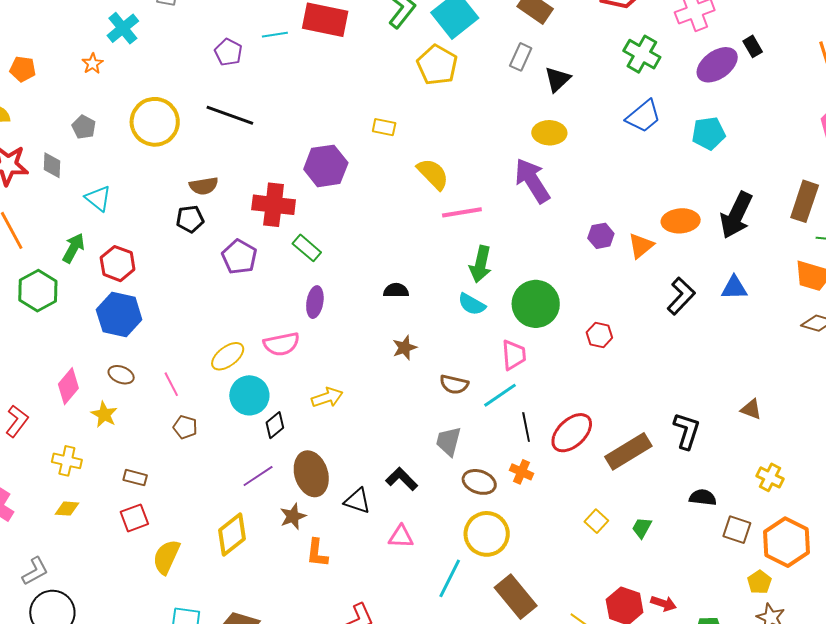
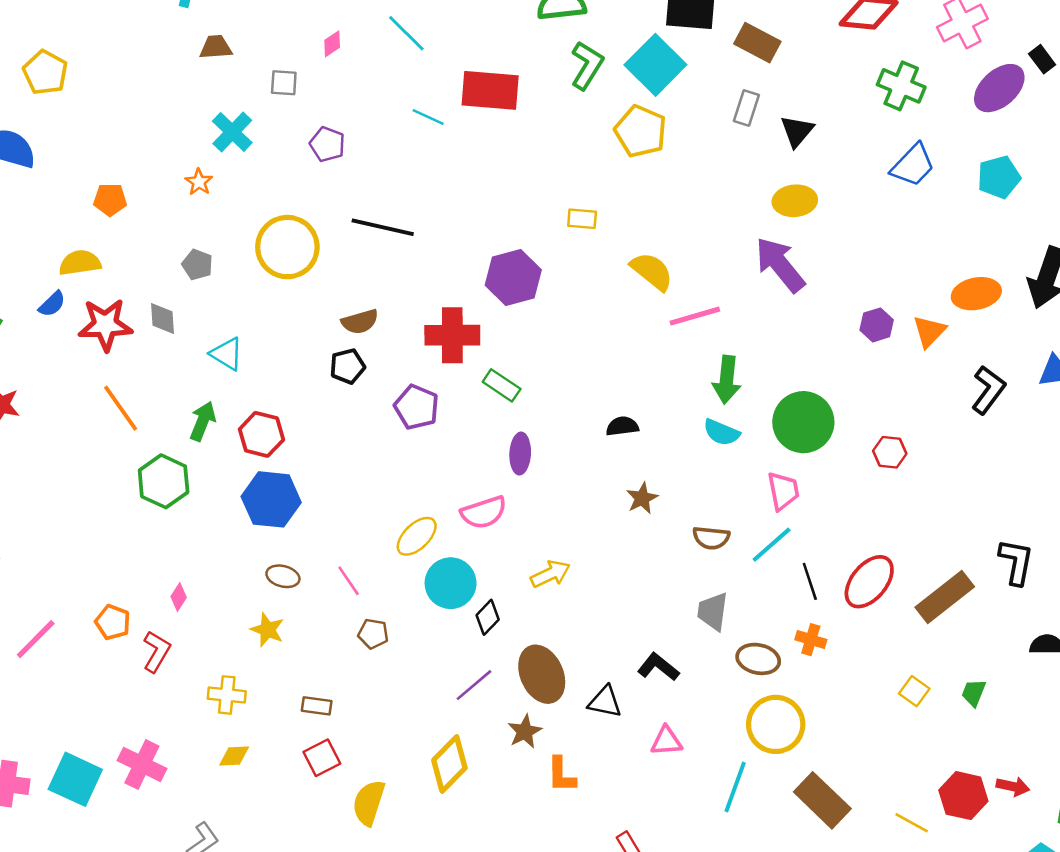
cyan line: (275, 35) -> (428, 117), turned 40
purple pentagon: (228, 52) -> (327, 144), moved
pink diamond: (68, 386) -> (179, 597), moved, size x0.6

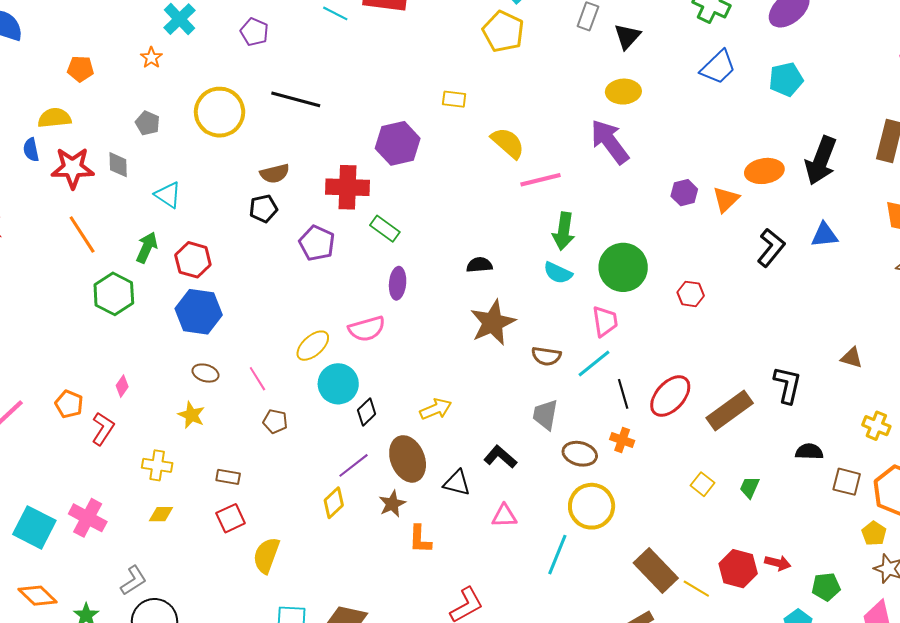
blue semicircle: (52, 304) -> (31, 150), turned 120
brown star: (642, 498) -> (493, 323), size x1.8
yellow arrow: (550, 574) -> (436, 409), moved
yellow diamond: (449, 764) -> (334, 503), moved, size x0.7
brown rectangle: (822, 800) -> (656, 571), moved

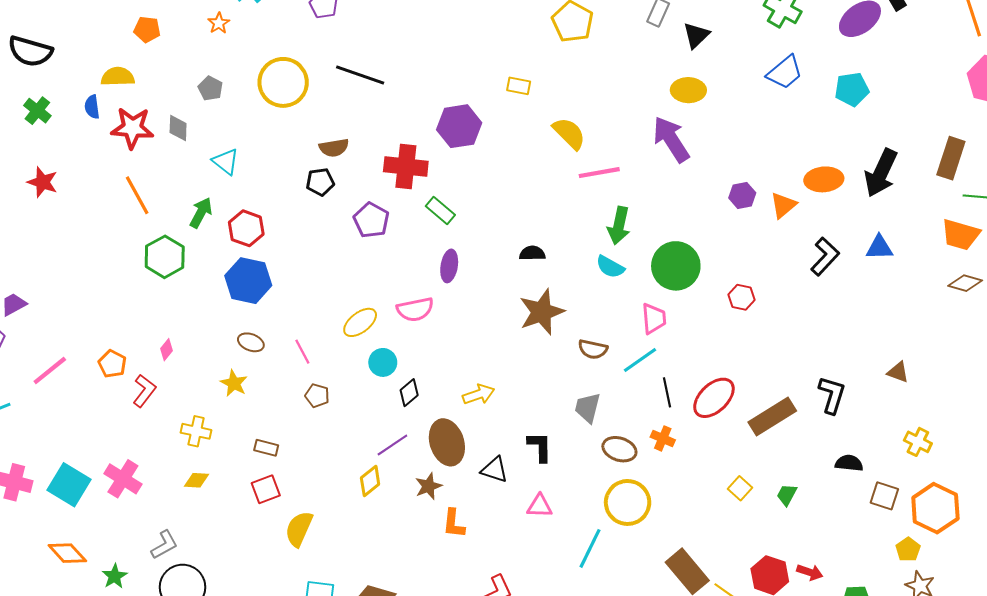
cyan circle: (338, 384) -> (383, 362), size x0.7
black L-shape: (500, 457) -> (540, 447), turned 44

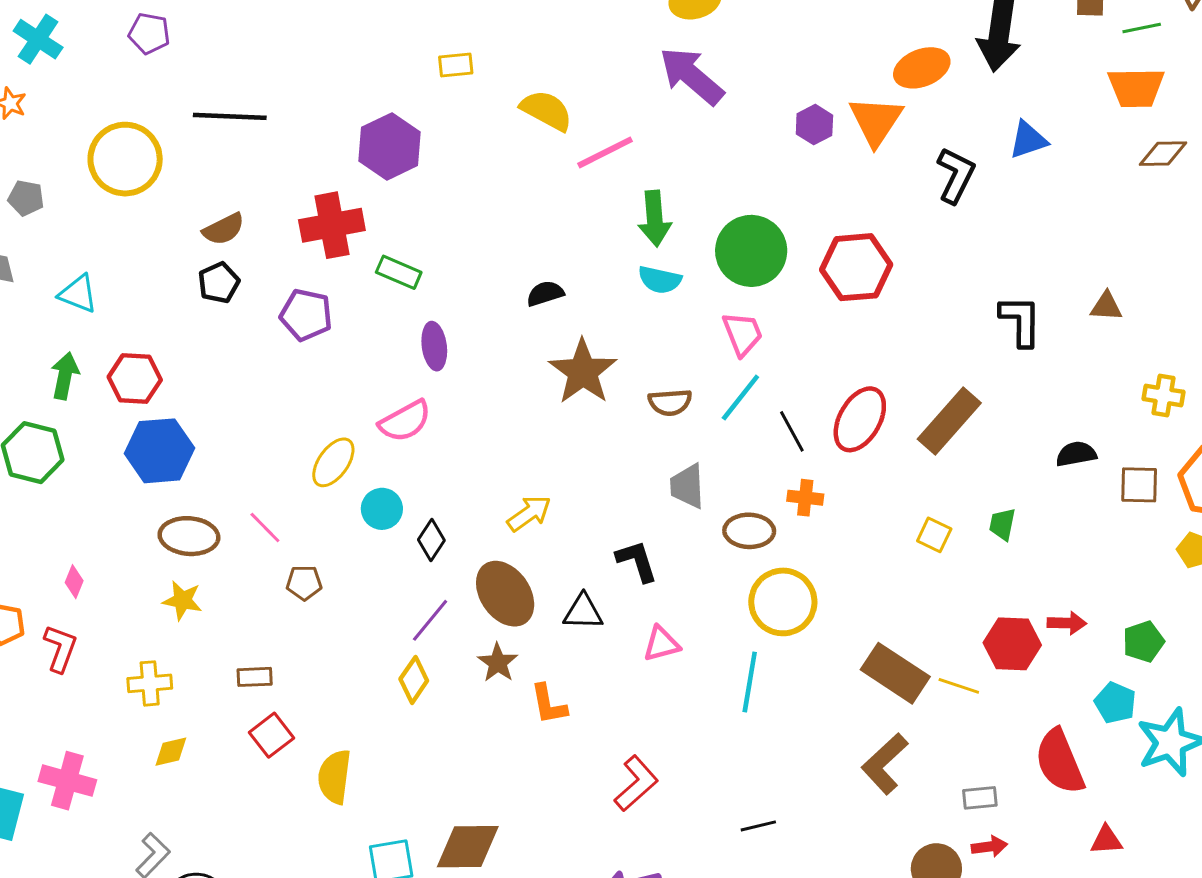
orange triangle: (783, 205) -> (876, 121), size x1.4
red hexagon: (742, 297) -> (856, 267), size x1.8
brown ellipse: (251, 342) -> (189, 536), size x1.5
black L-shape: (832, 395) -> (1021, 321), moved

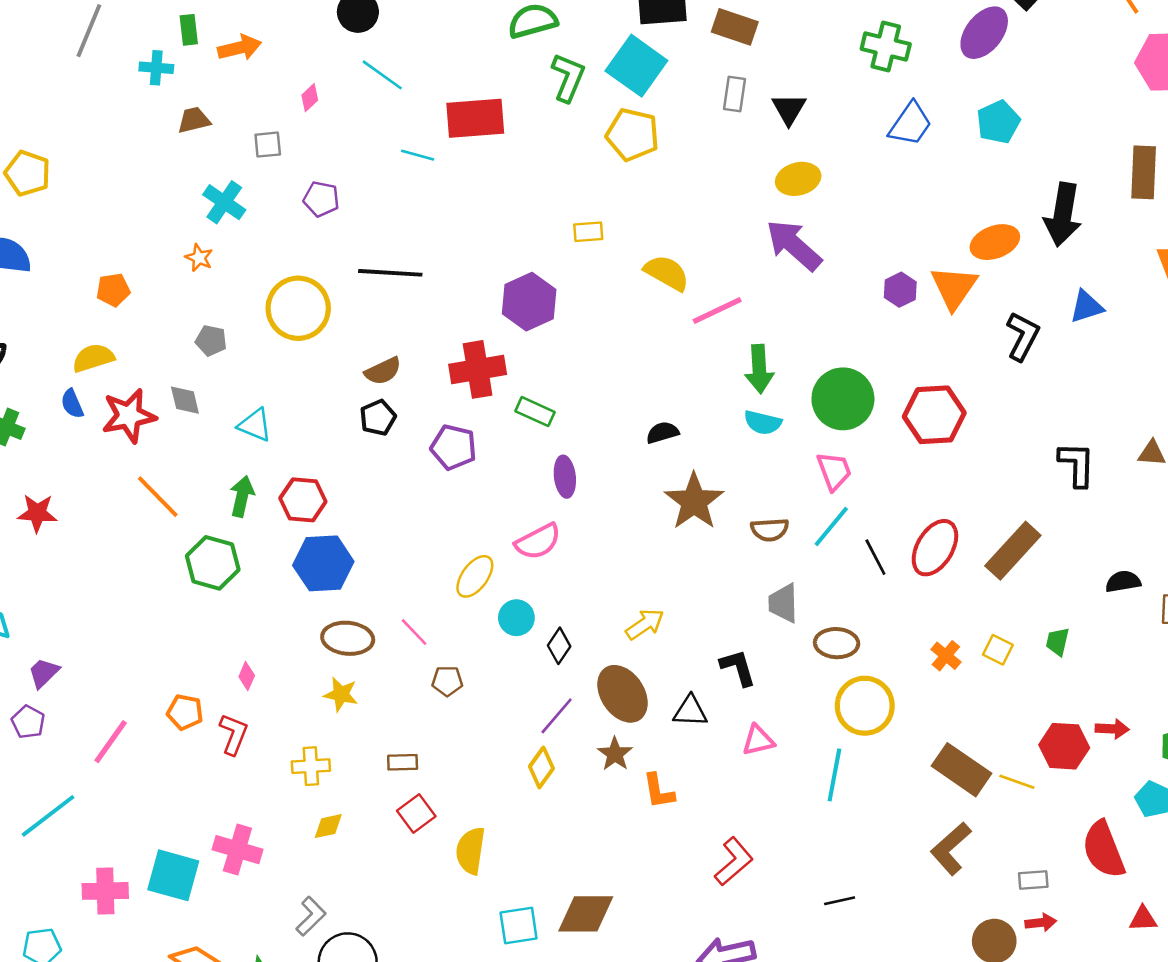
orange cross: (805, 498) -> (946, 656), moved, turned 32

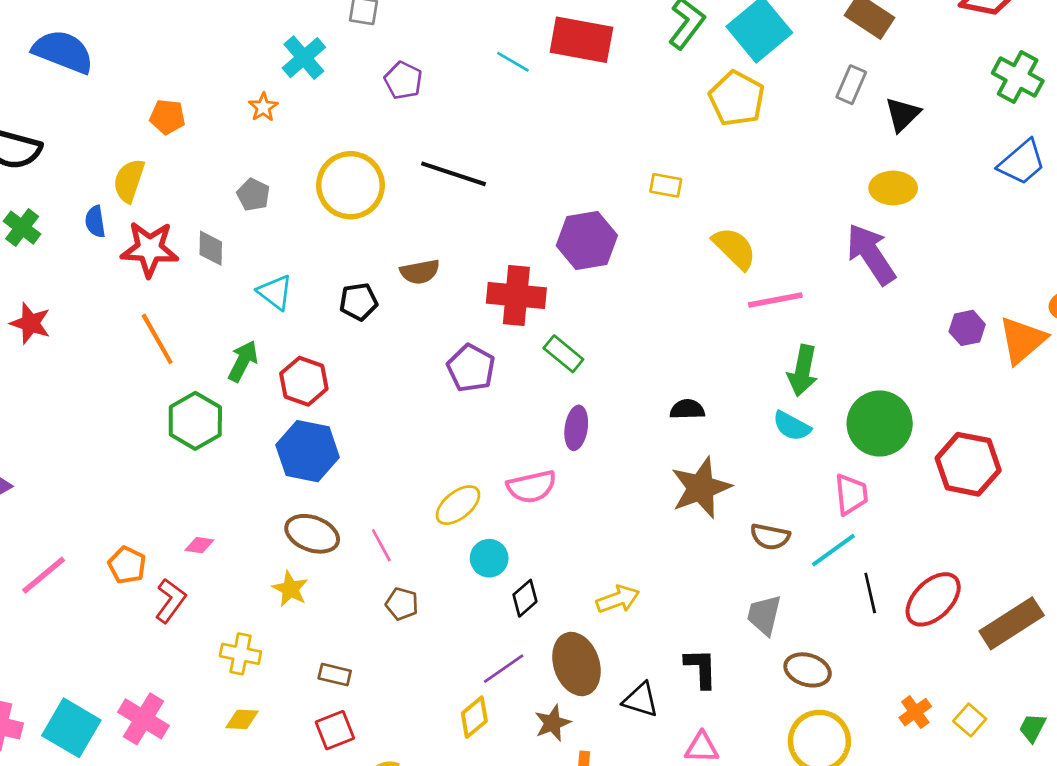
yellow semicircle: (93, 358) -> (129, 181), turned -69
black pentagon: (378, 418) -> (359, 302), moved
pink diamond: (247, 676) -> (199, 545), turned 60

